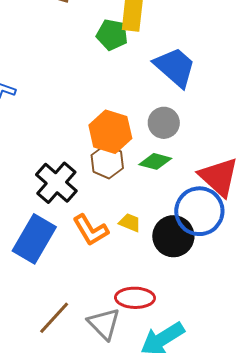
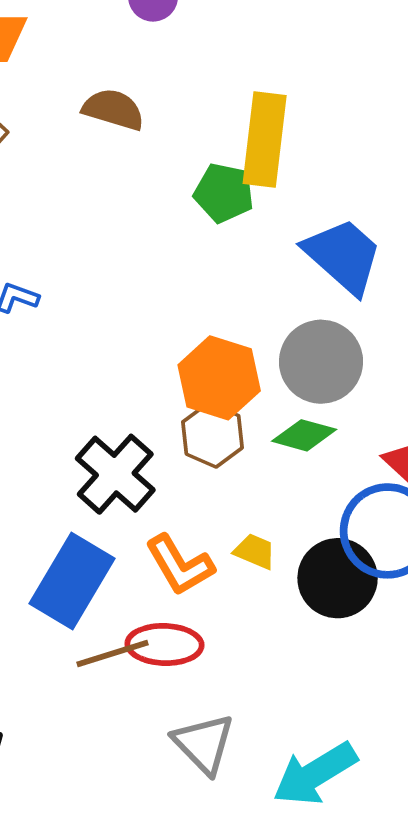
gray circle: (164, 123) -> (321, 362), size x1.4
red ellipse: (135, 298) -> (164, 644), moved
brown line: (54, 318) -> (113, 653), moved, turned 30

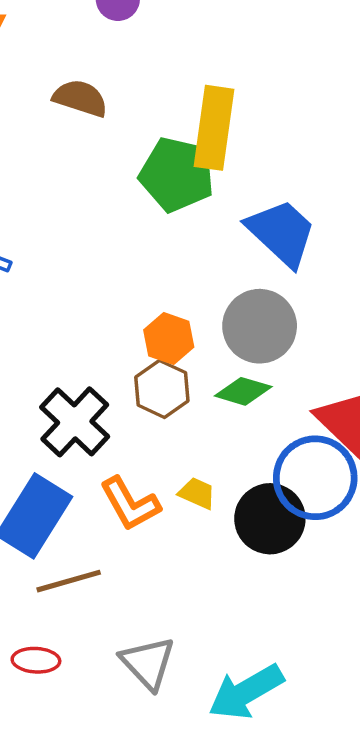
green pentagon: (224, 193) -> (177, 174), size x1.4
orange hexagon: (219, 378) -> (169, 339), size x0.7
red ellipse: (164, 644) -> (36, 660), moved, size x0.7

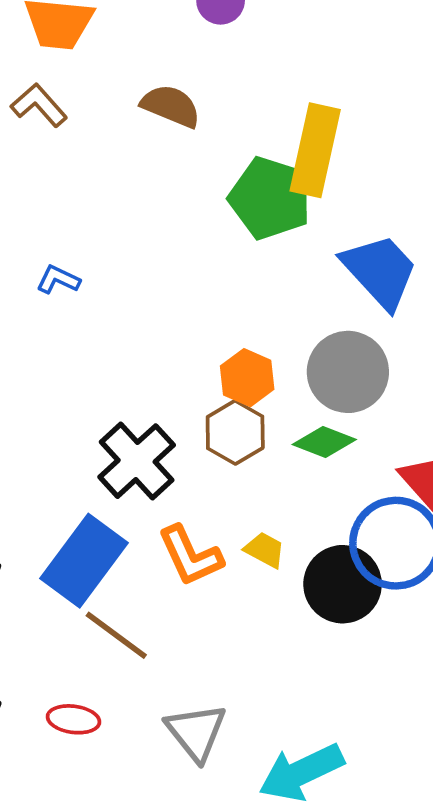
brown line: (69, 581) -> (116, 635), turned 48

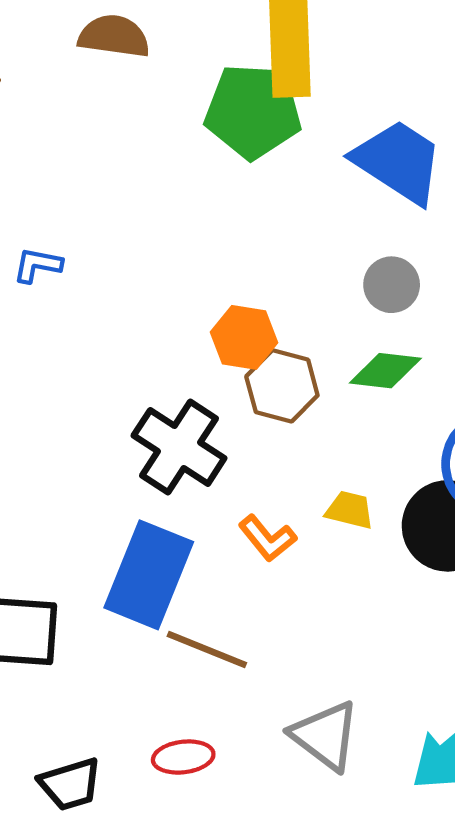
gray circle: (348, 372) -> (392, 285), size x0.6
orange hexagon: (247, 378) -> (244, 337), moved
orange L-shape: (190, 556) -> (267, 538), size x0.7

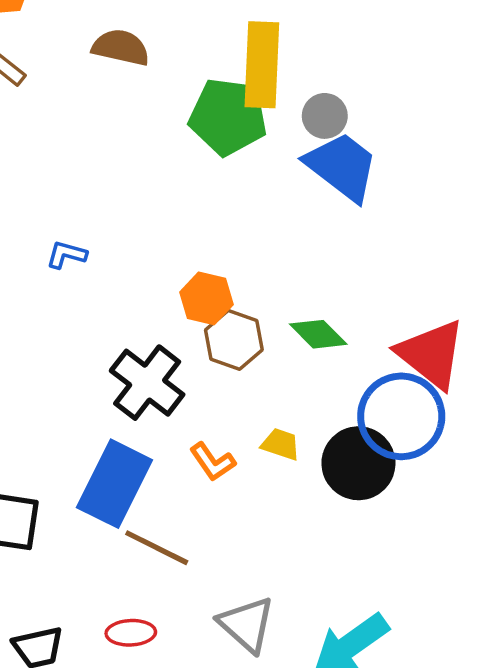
blue L-shape: (37, 265) -> (66, 255), moved
gray circle: (392, 285) -> (325, 116), moved
green diamond: (385, 371) -> (318, 334), turned 34

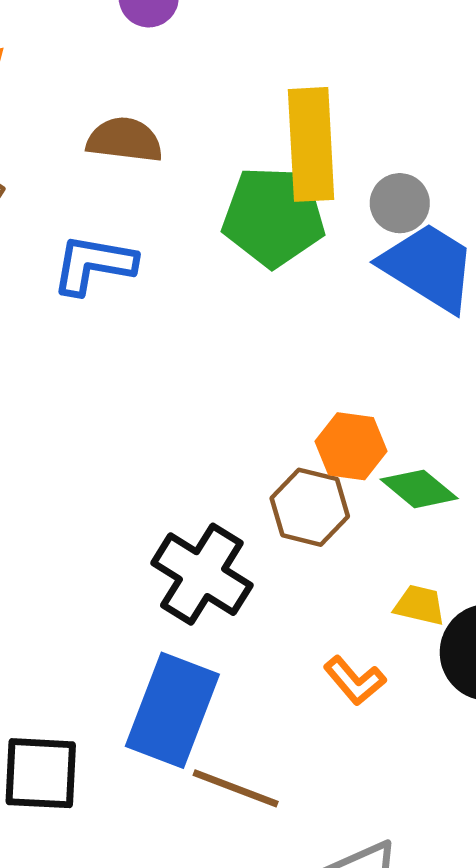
blue L-shape: (66, 255) -> (94, 265), moved, size x1.6
orange hexagon: (206, 298) -> (351, 446), moved
yellow trapezoid: (281, 444) -> (420, 605), moved
orange L-shape: (212, 462) -> (355, 681), moved

